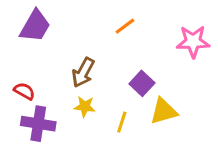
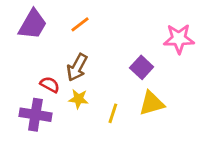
orange line: (125, 26) -> (80, 24), moved
purple square: (142, 83) -> (142, 67), moved
red semicircle: (24, 91) -> (50, 85), moved

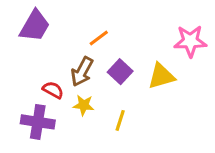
orange line: (80, 24) -> (99, 38), moved
purple square: (142, 67) -> (120, 72), moved
yellow triangle: (152, 103) -> (161, 76), moved

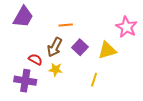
orange line: (99, 38) -> (66, 25), turned 32
pink star: (190, 41) -> (126, 27), turned 30
yellow line: (120, 120) -> (94, 80), moved

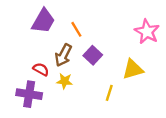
purple trapezoid: (23, 17) -> (43, 21), moved
orange line: (66, 25) -> (76, 29), turned 64
yellow triangle: (107, 50) -> (133, 69), moved

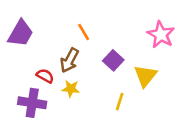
purple trapezoid: (43, 21) -> (21, 33), moved
purple square: (93, 55) -> (113, 60), moved
yellow triangle: (133, 69) -> (145, 76), turned -35

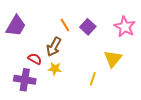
purple square: (113, 60) -> (88, 27), moved

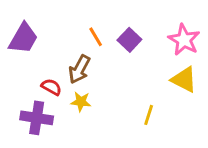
yellow triangle: (113, 59) -> (184, 80), moved, turned -42
yellow line: (93, 79) -> (149, 115), moved

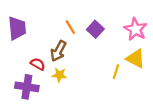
purple trapezoid: (23, 38) -> (17, 28), turned -35
yellow line: (149, 115) -> (116, 72), moved

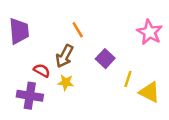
purple square: (95, 29) -> (105, 59), moved
yellow triangle: (135, 59) -> (150, 92), moved

